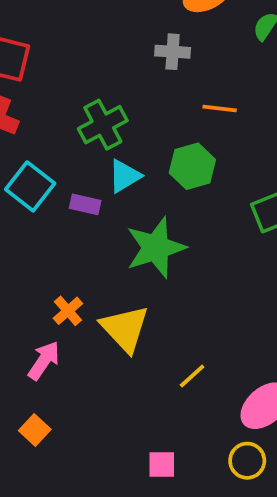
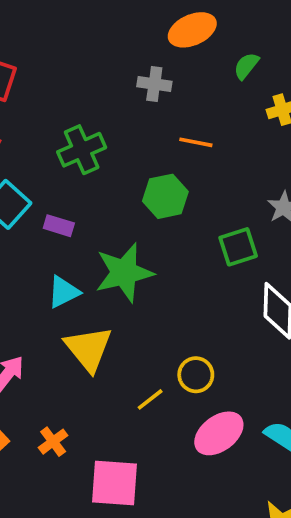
cyan triangle: (125, 176) -> (64, 292), moved
orange cross: (68, 311) -> (53, 442), moved
yellow circle: (247, 461) -> (196, 375), moved
pink square: (162, 465) -> (115, 483), size x1.8

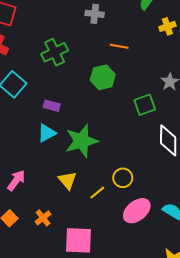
purple rectangle: (59, 226) -> (52, 106), moved
green star: (124, 273) -> (81, 141), moved
yellow triangle: (88, 349) -> (67, 180), moved, size x0.7

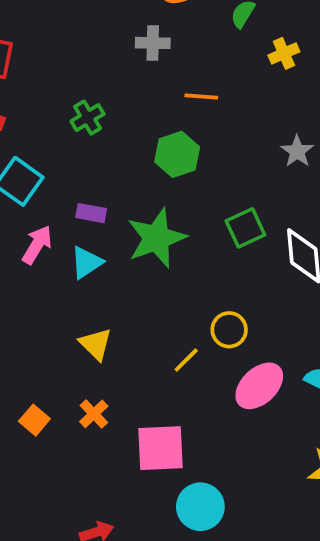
green cross: (55, 52) -> (88, 118), size x0.7
green square: (145, 105) -> (245, 228), moved
green star: (81, 141) -> (157, 238), moved
pink arrow: (16, 180) -> (37, 245), moved
yellow triangle: (67, 180) -> (96, 344), moved

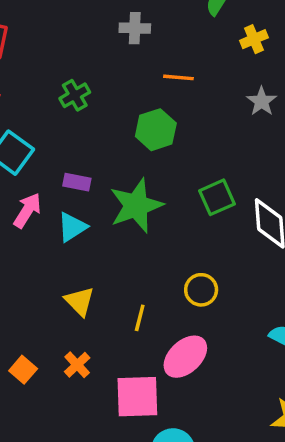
gray star: (297, 151) -> (262, 101), moved
yellow line: (186, 360) -> (140, 318), moved, turned -32
pink ellipse: (259, 386) -> (185, 357), moved

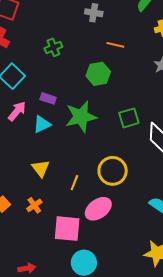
yellow circle: (201, 290) -> (113, 171), size x1.5

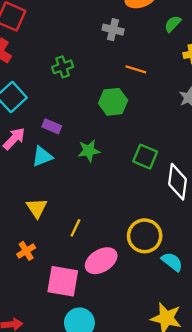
green star: (81, 117) -> (89, 151), size x0.6
green square: (129, 118) -> (145, 157), turned 35
yellow circle: (113, 171) -> (145, 236), moved

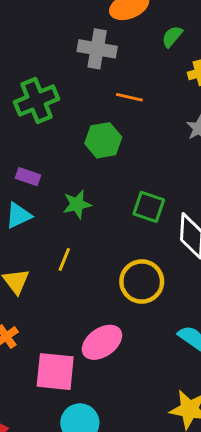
gray cross: (113, 30) -> (97, 49), size x1.4
green cross: (63, 67) -> (37, 100), size x1.6
yellow line: (75, 228) -> (64, 259), moved
yellow circle: (145, 236) -> (142, 282), moved

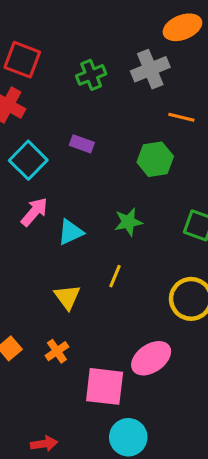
gray cross: (97, 49) -> (150, 69), turned -33
green cross: (37, 100) -> (91, 75), moved, size x0.7
purple rectangle: (28, 177) -> (82, 144), moved

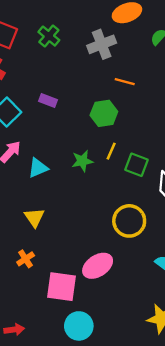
green cross: (91, 75) -> (49, 36), moved, turned -30
yellow line: (115, 276) -> (111, 151), moved

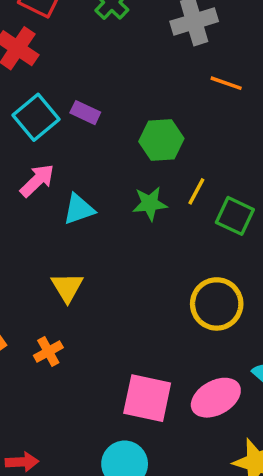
purple rectangle: (48, 100) -> (85, 113), moved
green hexagon: (104, 113) -> (161, 140), moved
pink ellipse: (98, 266) -> (216, 398), moved
pink square: (62, 287) -> (147, 398), moved

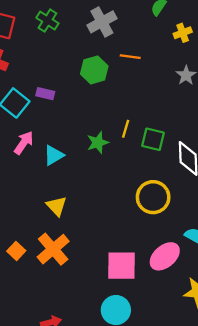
green hexagon: (161, 140) -> (94, 70), moved
orange cross: (48, 352) -> (53, 249), size x1.8

